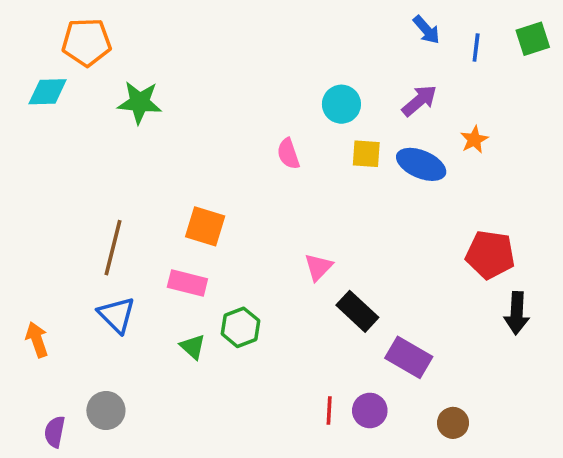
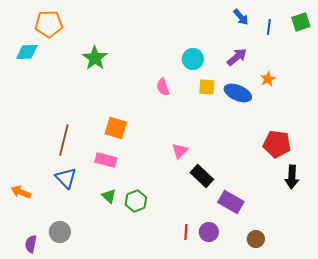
green star: (140, 102) -> (95, 58), moved, turned 30
green hexagon: (241, 327) -> (136, 201), moved
orange arrow: (37, 340) -> (21, 192), turned -48

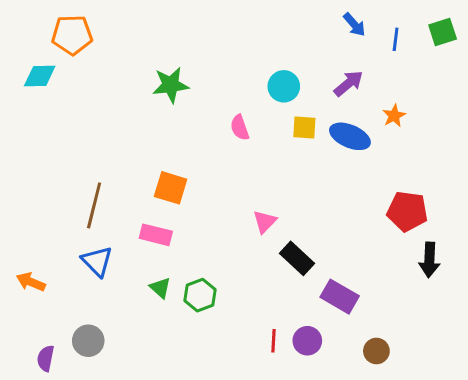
green star: (95, 58) -> (171, 85), moved, turned 30

